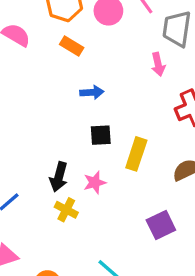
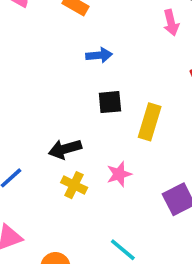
black arrow: (59, 177) -> (65, 149), turned 60
pink star: (95, 183) -> (119, 174), moved

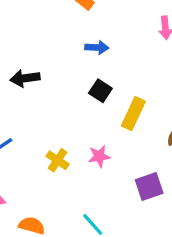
black square: (110, 102) -> (100, 91), turned 30
black arrow: (65, 149) -> (25, 78), moved

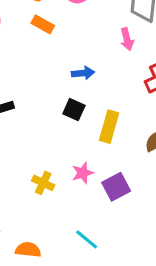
blue arrow: (97, 47) -> (83, 73), moved
purple square: (149, 187) -> (116, 187), moved

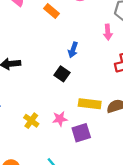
blue arrow: (83, 73) -> (73, 50), turned 104
yellow rectangle: (109, 127) -> (90, 104), moved, turned 70

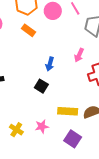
pink arrow: (108, 32) -> (79, 55), moved, turned 32
purple square: (81, 133) -> (73, 139), moved, turned -36

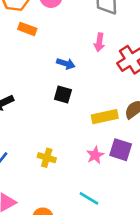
blue arrow: (50, 64) -> (66, 64), turned -72
pink star: (42, 126) -> (95, 155), moved

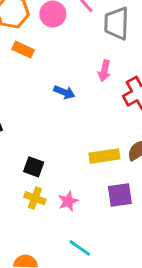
black square: (63, 94) -> (34, 167), moved
purple square: (121, 150) -> (120, 195), turned -30
pink star: (95, 155) -> (68, 201), moved

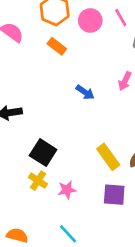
yellow rectangle: (104, 156) -> (108, 157), turned 50
black square: (34, 167) -> (43, 153), size x1.4

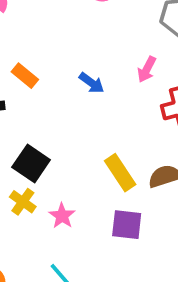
orange rectangle: (57, 46) -> (25, 76), moved
pink star: (67, 190) -> (62, 216), turned -30

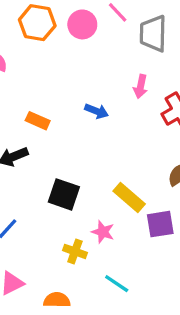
yellow rectangle: (120, 173) -> (129, 197), moved
yellow cross: (23, 202) -> (75, 251), moved

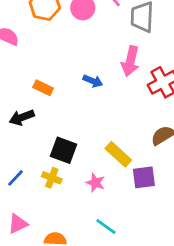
pink arrow: (141, 86) -> (130, 61), size x1.5
yellow cross: (75, 251) -> (52, 178), moved

